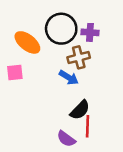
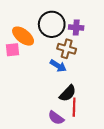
brown cross: (79, 57) -> (67, 49), turned 30
pink square: (15, 72) -> (12, 50), moved

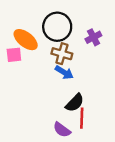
purple cross: (76, 28) -> (93, 37), moved, turned -32
brown cross: (67, 49) -> (62, 54), moved

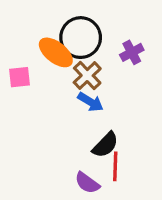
orange ellipse: (26, 40) -> (56, 52), moved
brown cross: (62, 54) -> (87, 76), turned 30

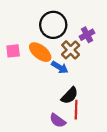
orange ellipse: (56, 52) -> (40, 52), moved
brown cross: (87, 76) -> (71, 50), moved

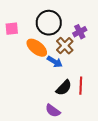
pink square: (13, 51) -> (12, 29), moved
red line: (76, 110) -> (81, 86), moved

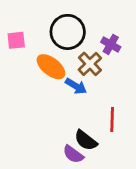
purple cross: (80, 32) -> (111, 44), turned -32
black semicircle: (64, 88) -> (86, 140), moved, turned 84

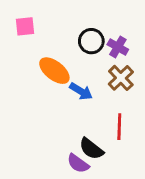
black circle: (68, 32) -> (91, 41), moved, size x0.7
pink square: (16, 40) -> (25, 26), moved
brown cross: (90, 64) -> (121, 78), moved

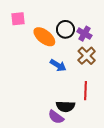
orange ellipse: (54, 71) -> (44, 37), moved
black semicircle: (91, 149) -> (65, 106), turned -36

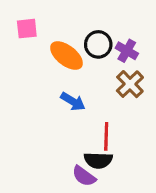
blue arrow: (58, 65) -> (73, 102), moved
red line: (86, 91) -> (106, 136), moved

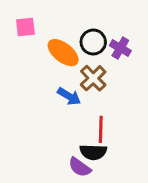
brown cross: (130, 84) -> (93, 78), moved

